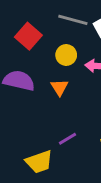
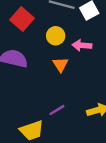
orange triangle: (59, 87) -> (60, 65), moved

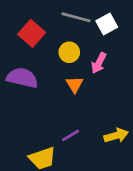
pink arrow: (82, 45) -> (99, 63), turned -66

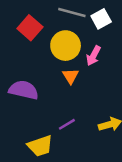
yellow circle: (69, 52) -> (66, 46), size x1.5
purple semicircle: (22, 78) -> (24, 90), moved

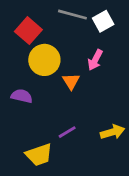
yellow circle: (66, 46) -> (44, 60), moved
purple semicircle: (24, 90) -> (22, 96), size x0.7

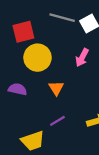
red square: (28, 31) -> (23, 32), turned 35
orange triangle: (71, 81) -> (56, 88), moved

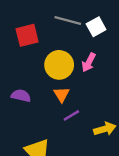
yellow circle: (37, 58) -> (59, 65), moved
purple line: (57, 121) -> (71, 115), moved

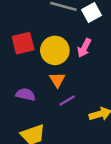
red square: (27, 35) -> (23, 43), moved
purple semicircle: (21, 96) -> (26, 94), moved

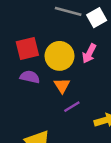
purple semicircle: (26, 94) -> (30, 77), moved

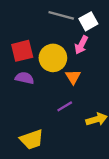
pink arrow: (89, 53) -> (81, 45), moved
orange triangle: (62, 86) -> (73, 77), moved

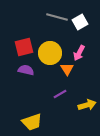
pink arrow: (81, 45) -> (79, 53), moved

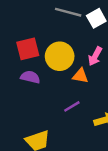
orange triangle: (67, 69) -> (80, 76), turned -48

